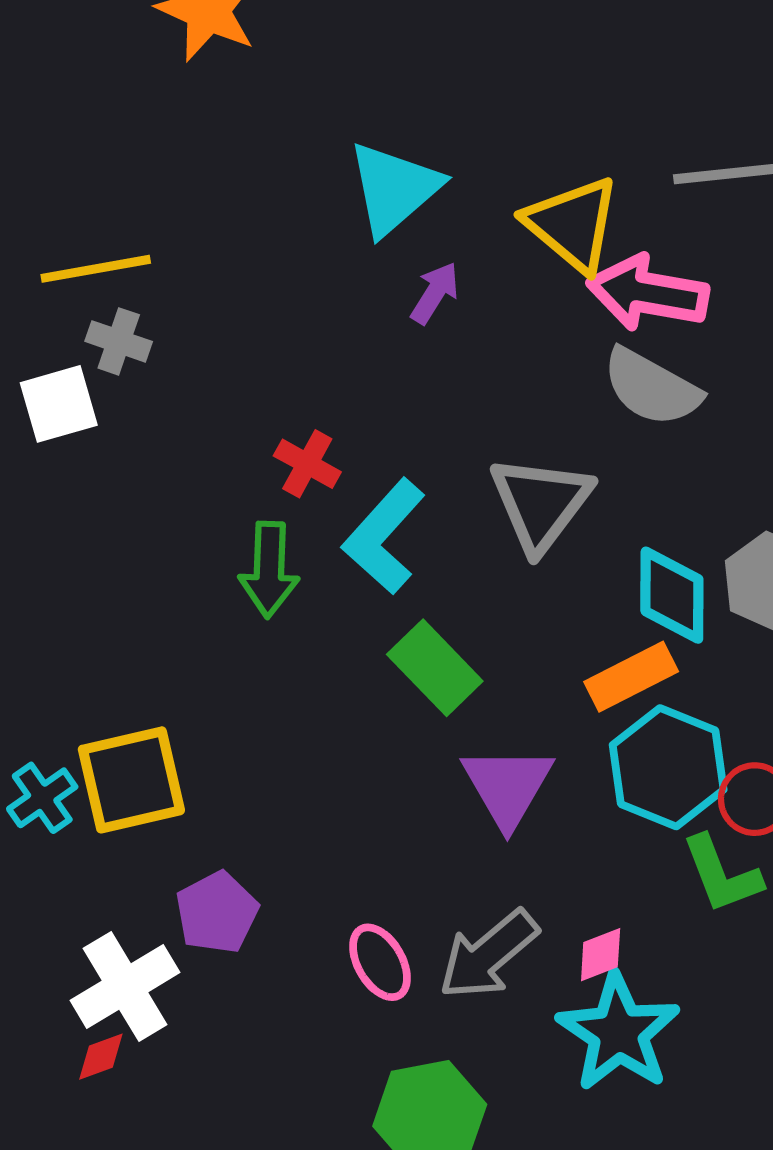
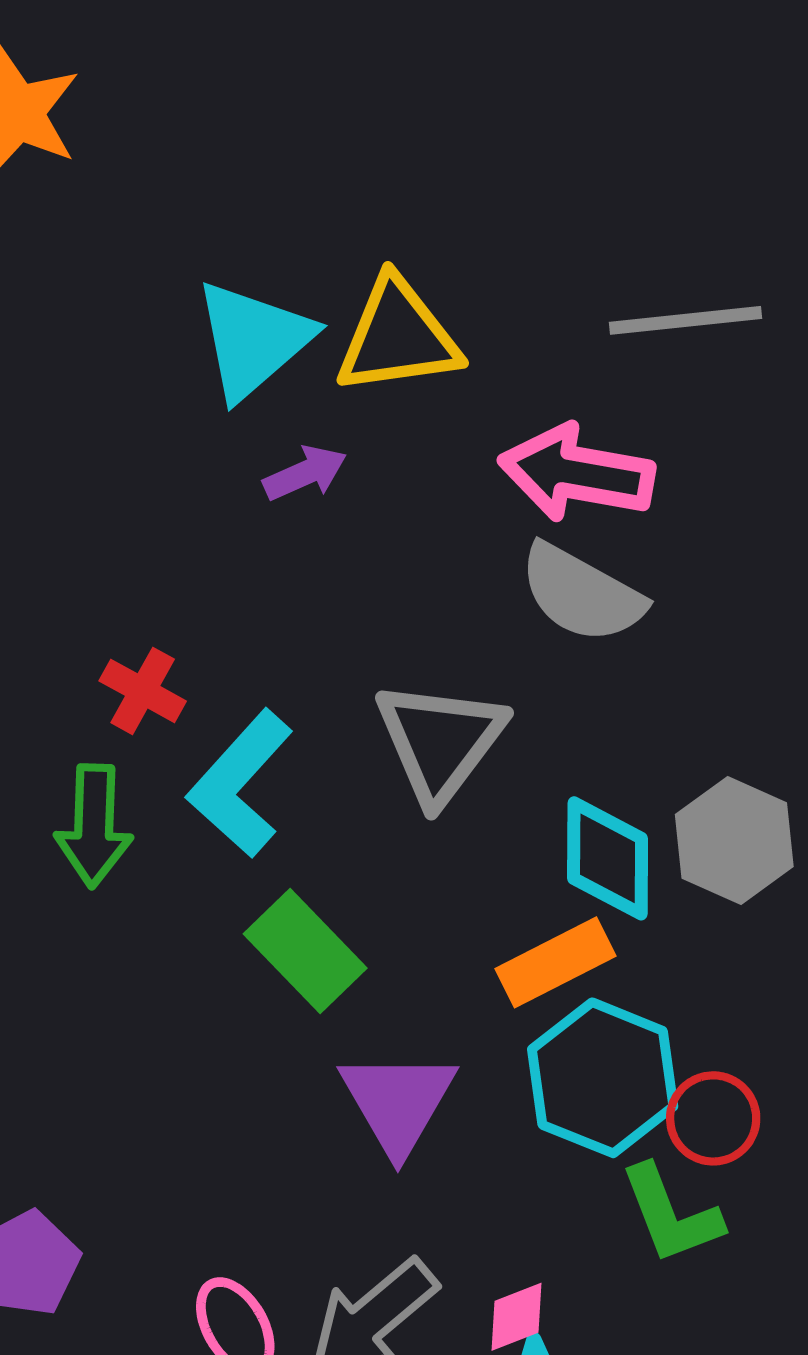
yellow triangle: (572, 224) -> (398, 337), moved, turned -48
purple arrow: (435, 293) -> (305, 473), turned 34

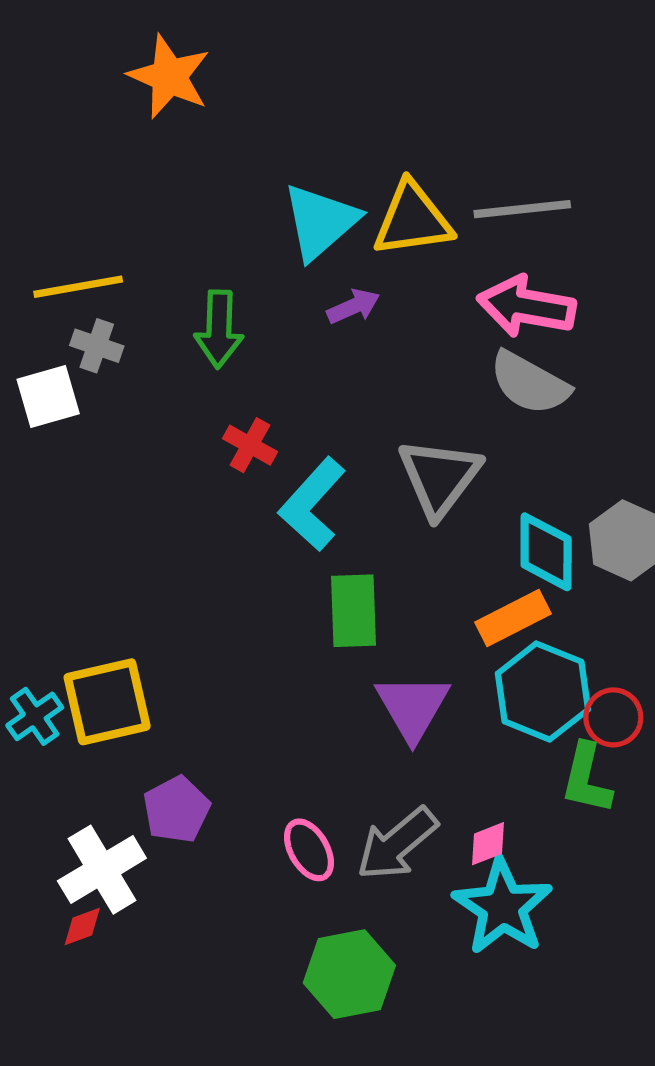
gray line: (686, 320) -> (522, 209), moved
green arrow: (94, 826) -> (219, 329), moved
green rectangle: (305, 951) -> (353, 611), turned 42
green L-shape: (671, 1214) -> (586, 778), turned 34

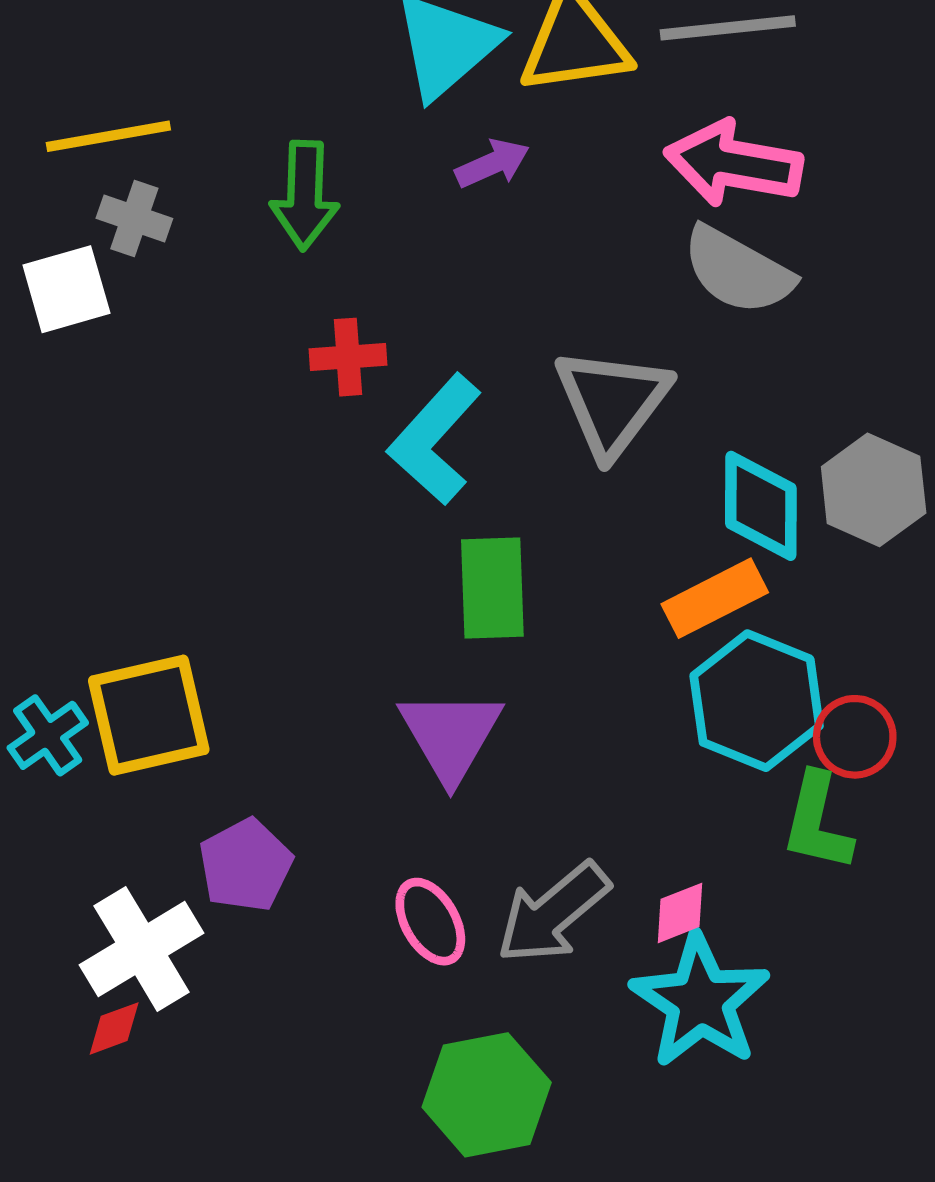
red cross: (250, 445) -> (348, 357), turned -33
purple triangle: (413, 707) -> (451, 735), moved

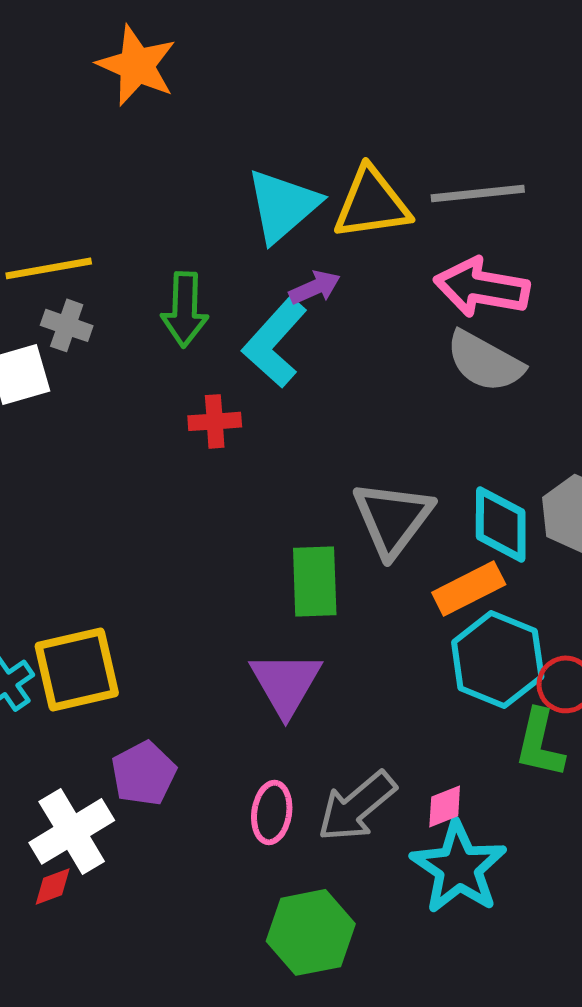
gray triangle: (612, 402) -> (393, 518), moved
cyan L-shape: (435, 439) -> (275, 342), moved
pink ellipse: (430, 922) -> (272, 812), turned 38

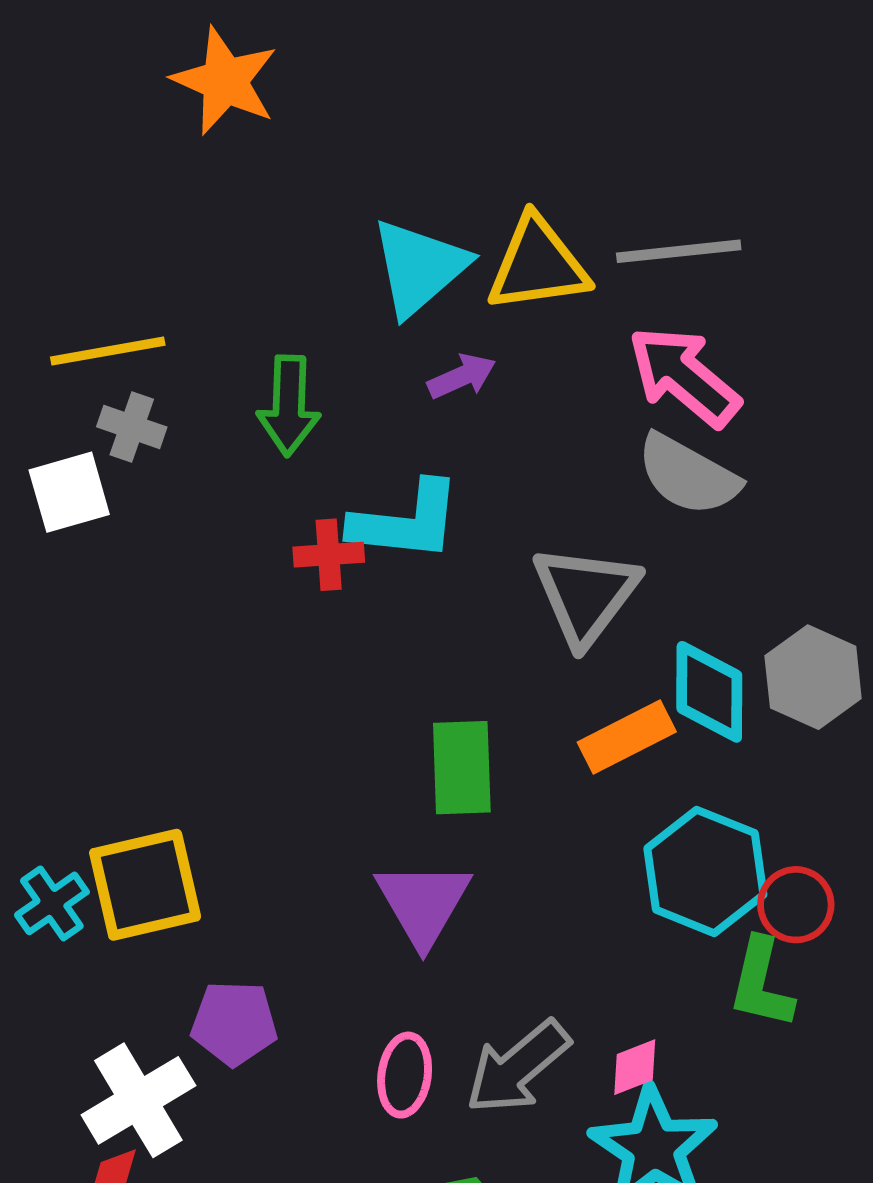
pink arrow: (482, 287) -> (684, 376), turned 30
cyan L-shape: (275, 342) -> (406, 521), moved, turned -126
gray triangle: (393, 518) -> (586, 595), moved
orange rectangle: (469, 588) -> (627, 737), moved
purple pentagon: (144, 773) -> (234, 1023), turned 30

